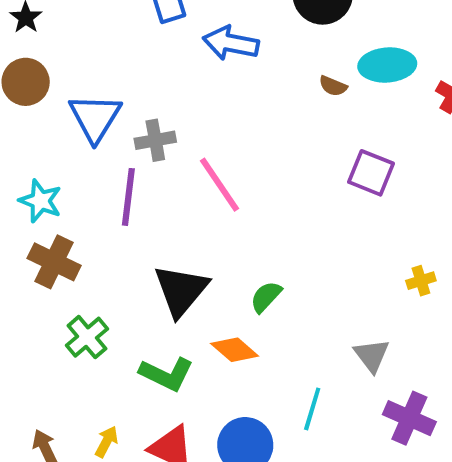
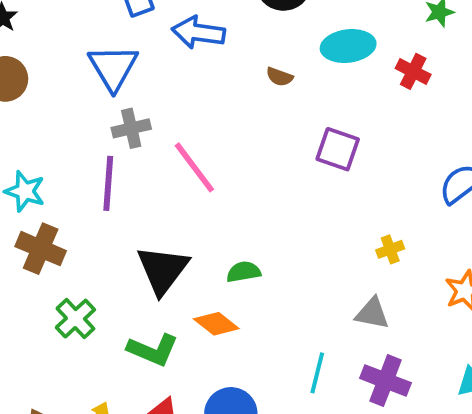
brown semicircle: (333, 86) -> (279, 77), moved
blue triangle: (95, 118) -> (113, 68), moved
green semicircle: (266, 297) -> (244, 272), turned 40
gray triangle: (372, 355) -> (372, 313), moved, turned -39
cyan line: (312, 409) -> (317, 373), moved

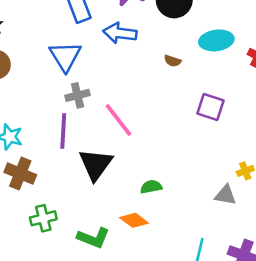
black triangle: (163, 270) -> (96, 164), moved
gray triangle: (372, 313) -> (225, 195), moved
green cross: (75, 319) -> (43, 218), turned 30

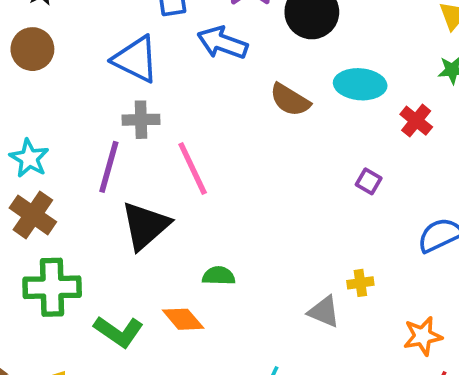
blue triangle: (65, 56) -> (136, 59), turned -44
brown semicircle: (172, 61) -> (290, 100), size x1.6
purple square: (211, 107) -> (369, 181), moved, size x0.6
green cross: (43, 218) -> (52, 287), size x1.4

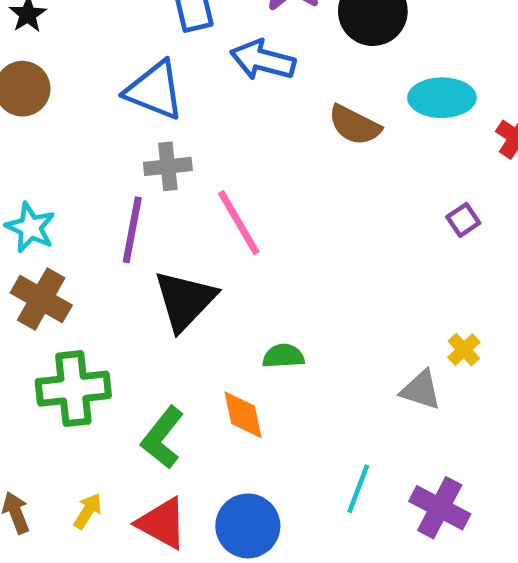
purple square: (369, 181) -> (463, 220), turned 30
yellow cross: (360, 283) -> (464, 350), turned -30
orange diamond: (183, 319) -> (243, 415), turned 33
green L-shape: (119, 332) -> (162, 438), turned 99

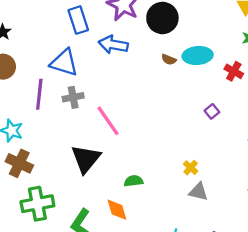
brown semicircle: (355, 125) -> (169, 60), moved, size x0.6
purple line: (132, 230) -> (39, 94), moved
yellow cross: (464, 350) -> (191, 168), moved

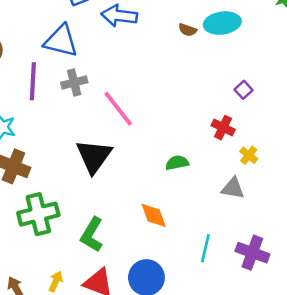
red cross: (234, 71) -> (223, 128), moved
yellow cross: (191, 168) -> (249, 155), moved
green semicircle: (134, 181) -> (177, 163), moved
orange diamond: (117, 210) -> (154, 215), moved

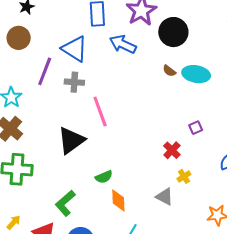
green semicircle: (177, 163) -> (104, 177), moved, turned 150
orange diamond: (154, 215) -> (118, 200), moved
green L-shape: (92, 235) -> (65, 203), moved

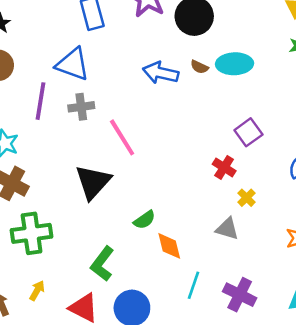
blue arrow: (123, 44) -> (161, 73), moved
purple square: (196, 128) -> (248, 132), size x1.5
yellow arrow: (14, 222) -> (37, 291), moved

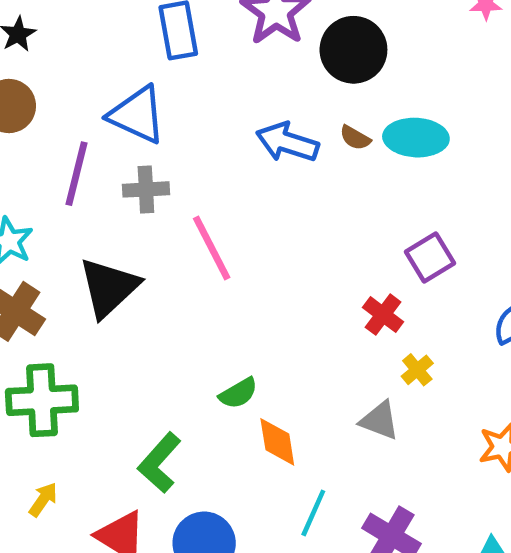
black triangle: (93, 182) -> (109, 287), moved

